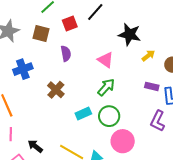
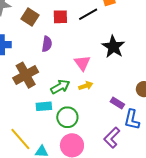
yellow arrow: (148, 56) -> (86, 86), moved
green arrow: (106, 87) -> (60, 87), moved
brown cross: (56, 90) -> (26, 75), size x1.4

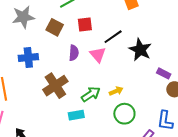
black line: (88, 14) -> (113, 37), moved
pink triangle: (82, 63) -> (98, 55), moved
purple rectangle: (117, 103) -> (164, 73), moved
green circle: (67, 117) -> (124, 114), moved

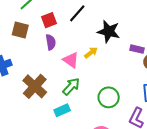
black line: (113, 37) -> (77, 13), moved
purple semicircle: (74, 53) -> (51, 42), moved
pink triangle: (98, 55) -> (71, 60), moved
yellow arrow: (116, 91) -> (91, 53), moved

